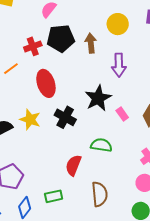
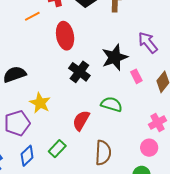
purple arrow: (119, 65) -> (148, 43), moved, turned 135
yellow star: (30, 119) -> (40, 103), moved
green rectangle: (54, 196) -> (57, 149), turned -42

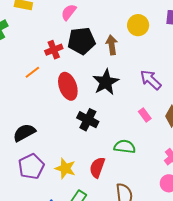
black star: (115, 57) -> (106, 82), moved
yellow star: (40, 103) -> (65, 168), moved
purple pentagon: (17, 123) -> (31, 166), moved

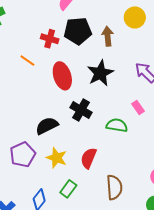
red cross: (54, 50) -> (50, 39), turned 36
orange line: (32, 72) -> (27, 61), turned 70
black semicircle: (24, 133) -> (47, 126), moved
green semicircle: (125, 147) -> (117, 125), moved

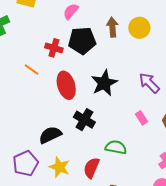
brown arrow: (108, 36) -> (112, 27), moved
green semicircle: (117, 125) -> (116, 147), moved

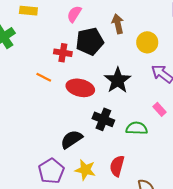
yellow circle: (139, 28) -> (147, 42), moved
red ellipse: (66, 85) -> (80, 88), turned -52
green semicircle: (116, 147) -> (137, 128), moved

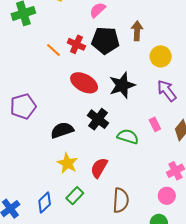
orange line: (44, 77) -> (53, 50), moved
purple pentagon: (51, 171) -> (23, 106), moved

